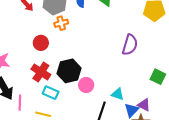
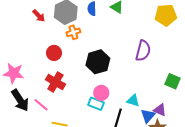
black hexagon: (69, 71) -> (98, 62), moved
cyan rectangle: (51, 93) -> (96, 104), moved
pink line: (20, 103) -> (41, 105), moved, turned -49

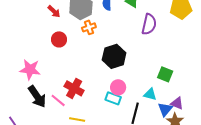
purple semicircle: (143, 51) -> (149, 24), moved
red circle: (54, 53) -> (59, 39), moved
green square: (172, 81) -> (165, 74), moved
red cross: (55, 82) -> (74, 88), moved

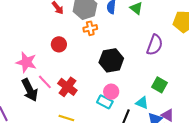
purple semicircle: (149, 24) -> (155, 45), moved
red circle: (59, 39) -> (59, 44), moved
pink line: (58, 100) -> (45, 82), moved

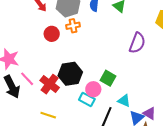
red circle: (59, 44) -> (52, 34), moved
black hexagon: (111, 60) -> (70, 74), moved
green square: (159, 85) -> (108, 78), moved

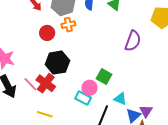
black hexagon: (70, 74) -> (57, 63), moved
pink line: (27, 79) -> (30, 84), moved
purple triangle: (149, 113) -> (146, 111), turned 32

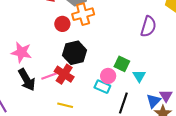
orange cross: (68, 25) -> (83, 14), size x1.5
pink line: (30, 84) -> (49, 76), turned -63
cyan triangle: (120, 99) -> (139, 76), moved, turned 40

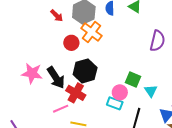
orange cross: (83, 14) -> (92, 32), turned -35
pink line: (49, 76) -> (61, 109), moved
black arrow: (27, 80) -> (56, 78), moved

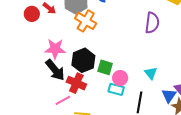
red circle: (71, 43) -> (32, 14), moved
pink star: (32, 73) -> (55, 49), moved
green square: (133, 80) -> (105, 67), moved

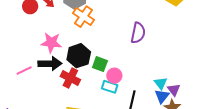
purple semicircle: (152, 23) -> (138, 33), moved
black arrow: (55, 70) -> (50, 64), turned -55
cyan triangle: (151, 73) -> (161, 83), moved
pink line: (63, 100) -> (24, 70), moved

